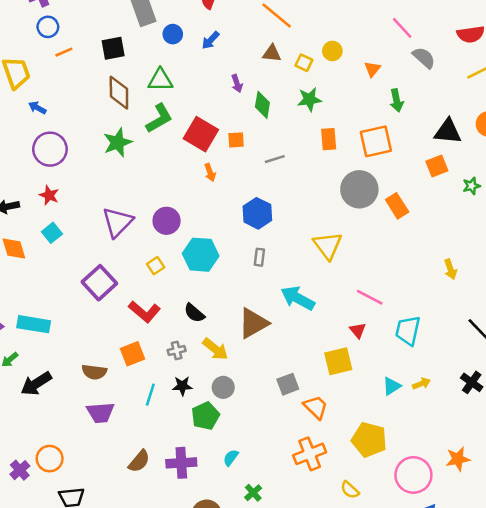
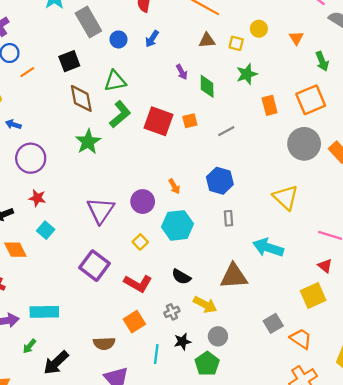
orange arrow: (210, 172) -> (174, 186), moved
brown triangle: (253, 323) -> (234, 276), turned 36

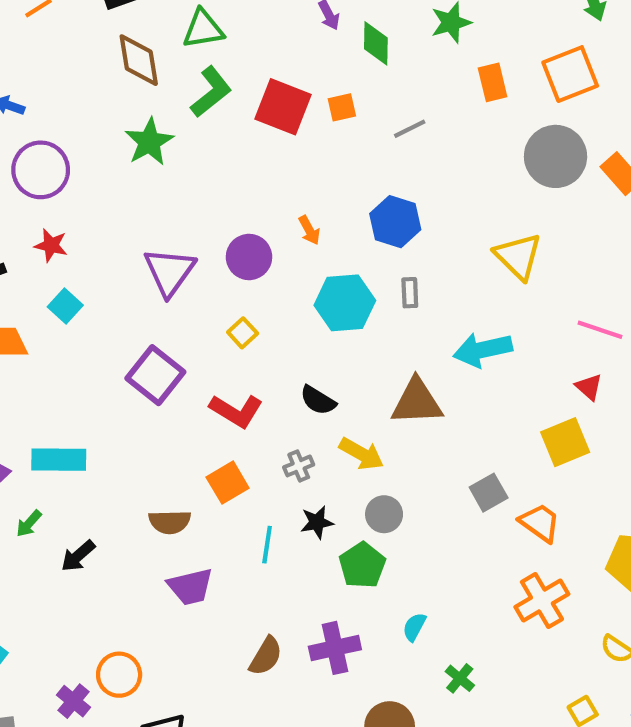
cyan hexagon: (177, 225) -> (345, 303), moved
cyan arrow: (268, 248) -> (483, 350), turned -32
black arrow: (56, 363) -> (78, 556), size x0.7

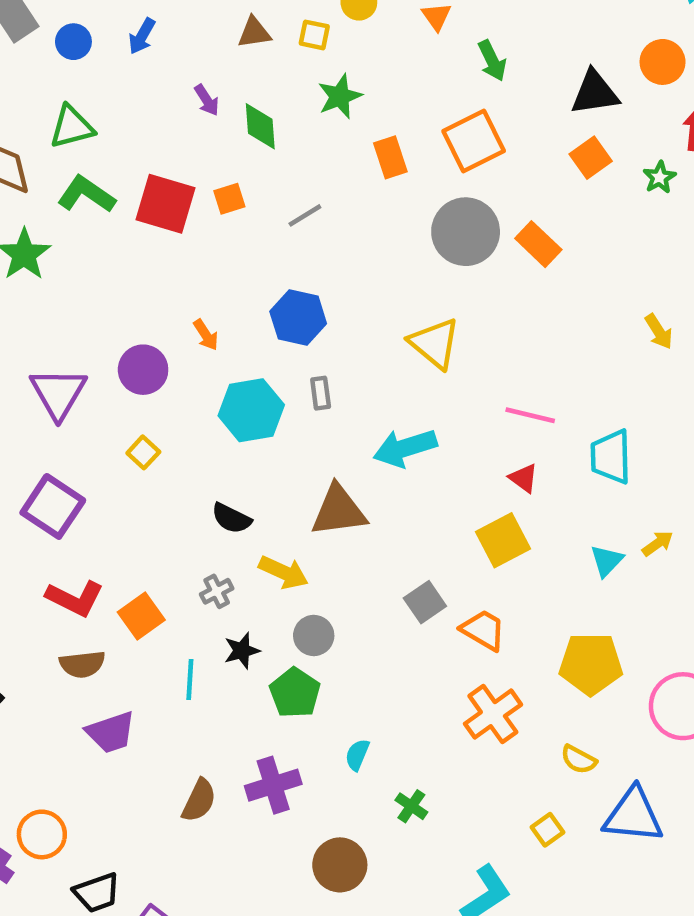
green L-shape: (211, 92) -> (86, 194), turned -102
red L-shape: (236, 411) -> (75, 598), moved

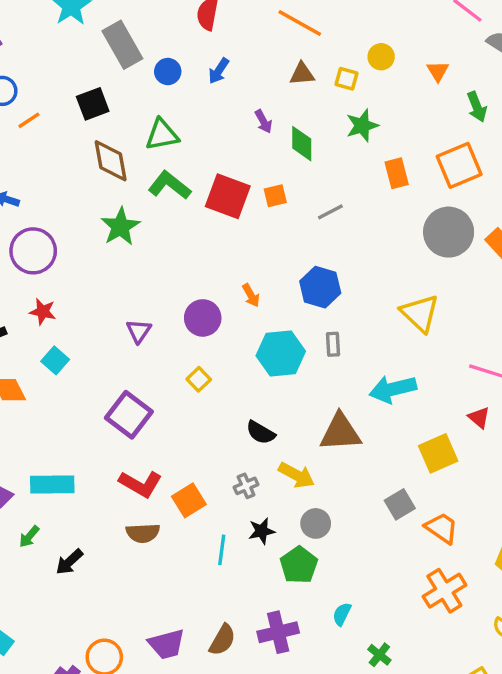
purple triangle: (58, 393) -> (139, 331), size x0.6
yellow square: (503, 540) -> (438, 453), moved
purple trapezoid: (111, 732) -> (167, 644), moved

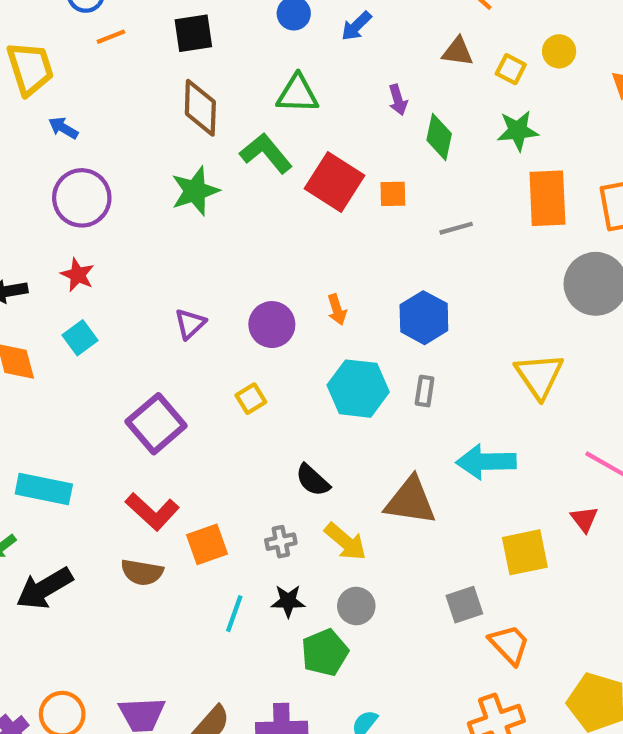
green triangle: (162, 135) -> (298, 94), moved
orange rectangle: (397, 173) -> (547, 198), size x1.5
black arrow: (69, 562) -> (44, 588), size x1.5

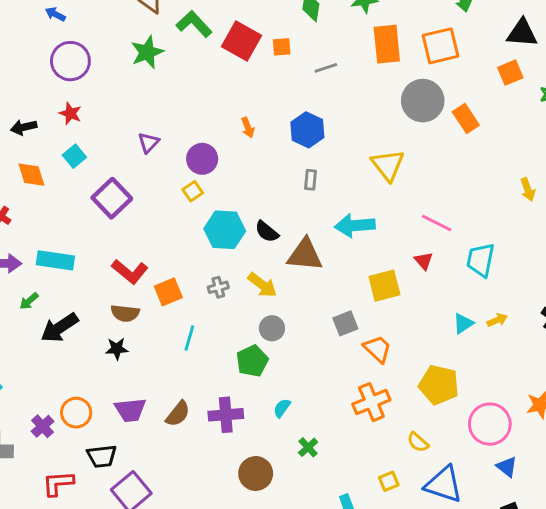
purple circle: (272, 325) -> (202, 159), moved
cyan hexagon: (358, 389) -> (225, 230), moved
purple square: (156, 424) -> (112, 198), moved
black semicircle: (313, 480) -> (267, 232), moved
black star: (288, 601) -> (117, 349), moved

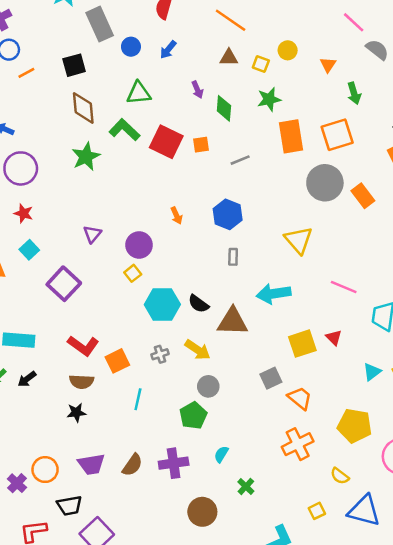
red triangle: (424, 261) -> (334, 338), moved
black arrow: (59, 328) -> (27, 379), moved, size x0.6

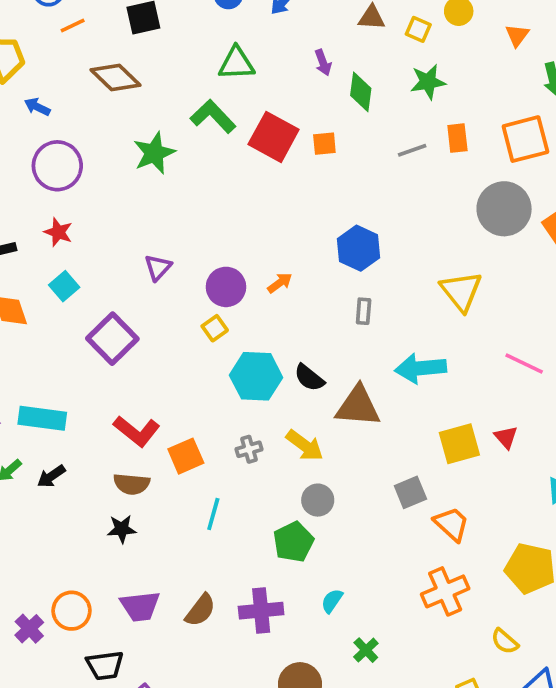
brown diamond: (83, 108) -> (115, 78), moved, turned -44
orange rectangle: (291, 136) -> (457, 138), size x0.6
gray line: (240, 160) -> (412, 150), moved
orange arrow: (177, 216) -> (280, 283), moved, turned -105

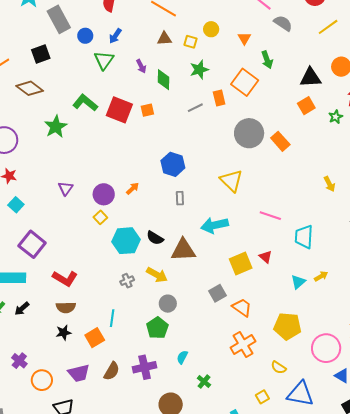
green triangle: (236, 63) -> (104, 60), moved, turned -45
orange square: (525, 139) -> (245, 82), moved, turned -32
purple square: (112, 339) -> (32, 244), moved
orange square: (186, 456) -> (95, 338), moved
purple cross: (29, 629) -> (19, 361), moved

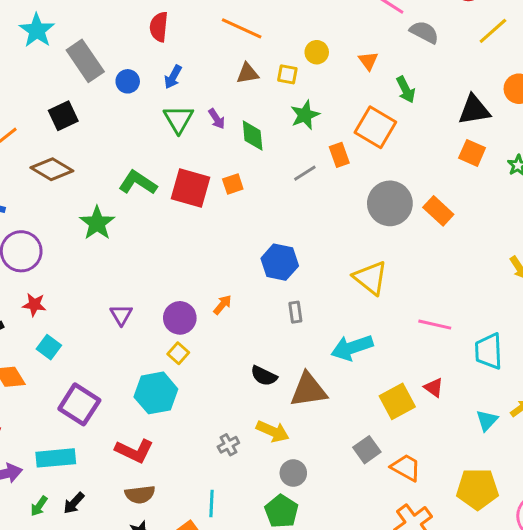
green triangle: (104, 60) -> (178, 119), moved
orange square: (306, 106) -> (472, 153), turned -30
cyan hexagon: (126, 241) -> (156, 393), moved

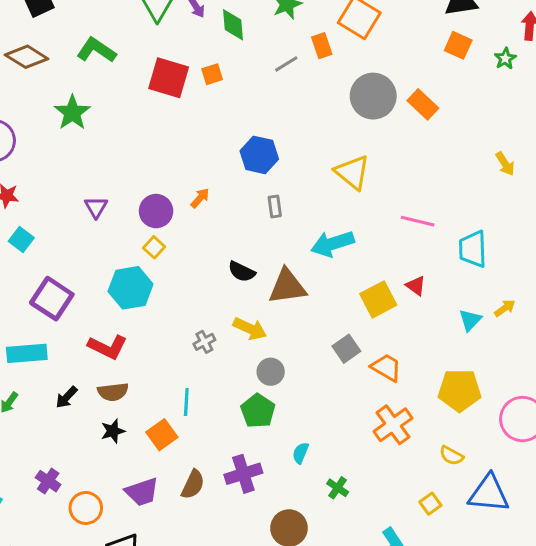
green L-shape: (138, 183) -> (96, 50), moved
black arrow: (74, 503) -> (67, 397), moved

